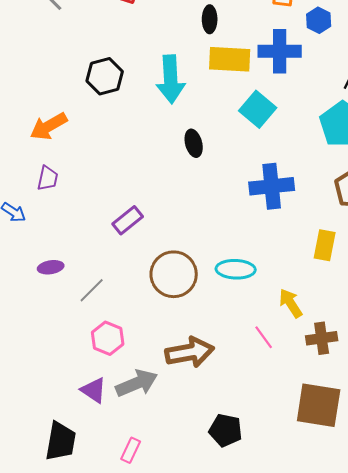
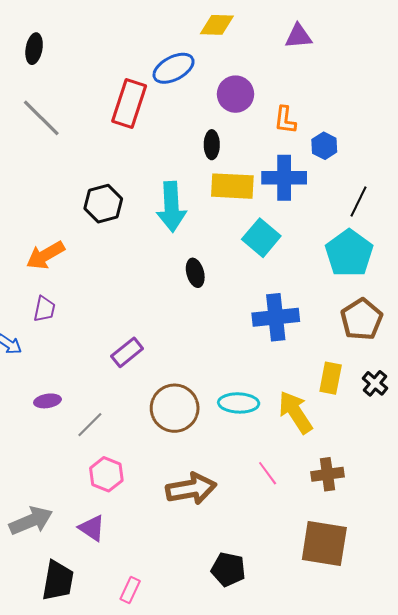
yellow arrow: (291, 303) -> (295, 412), moved, size x1.4
gray arrow: (137, 383) -> (31, 521), moved

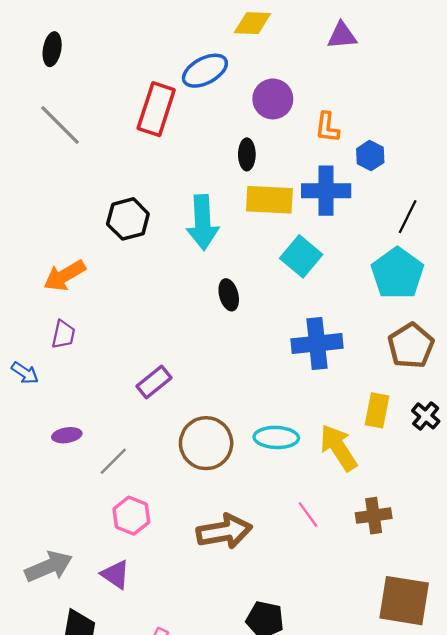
brown square: (324, 543) -> (404, 601), moved

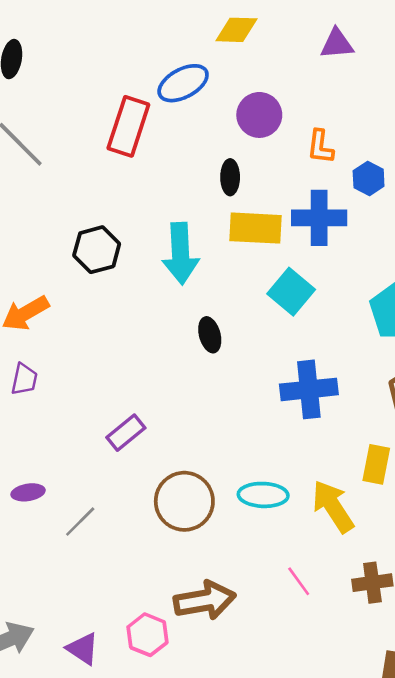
pink hexagon: (131, 516) -> (147, 635), moved

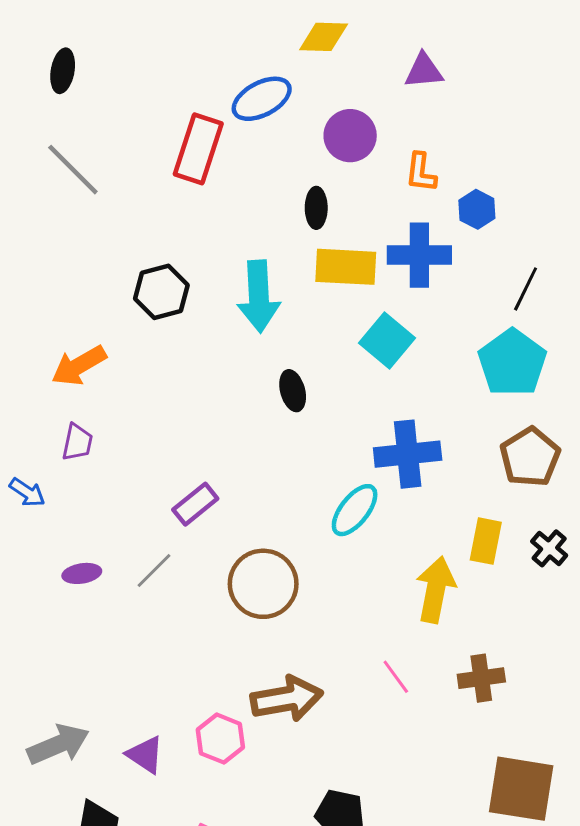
purple triangle: (337, 44) -> (424, 71), moved
cyan ellipse: (263, 495) -> (355, 510), moved, turned -54
yellow arrow: (333, 506) -> (436, 590), turned 44
gray line: (80, 522) -> (154, 571), moved

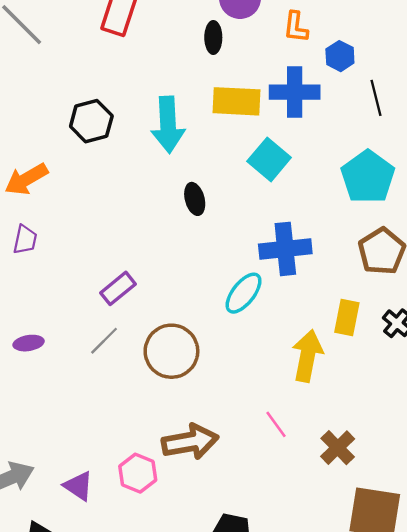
black ellipse: (316, 208) -> (213, 37), moved
black line: (526, 289) -> (376, 98), moved, turned -40
gray line: (154, 571) -> (104, 341), moved
brown cross: (481, 678) -> (338, 448), moved, turned -36

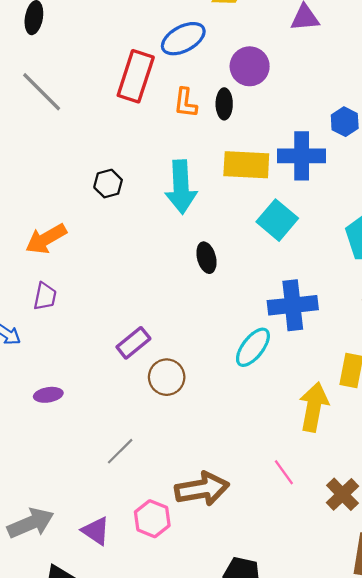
orange L-shape: (296, 27) -> (185, 103), moved
black hexagon: (91, 121) -> (108, 184), size x0.7
gray line: (104, 341) -> (120, 451), moved
brown circle: (171, 351) -> (167, 377), moved, size x0.7

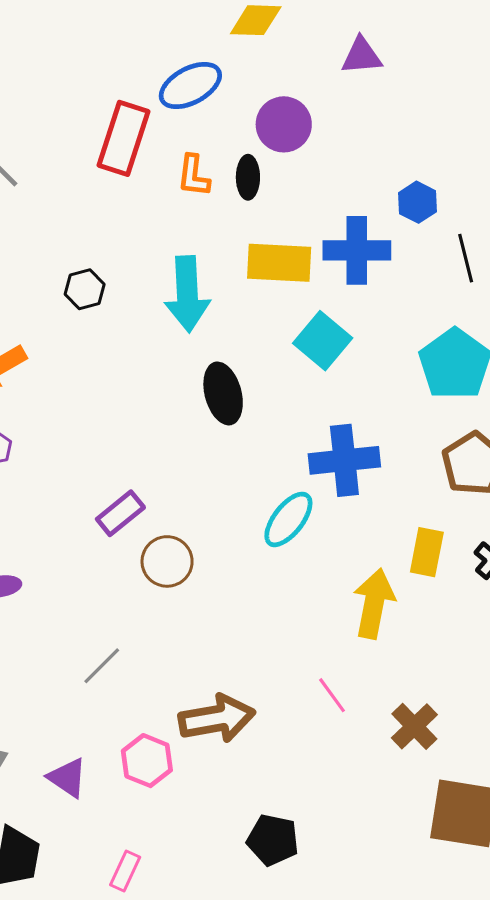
black ellipse: (206, 258) -> (223, 393), size x1.4

